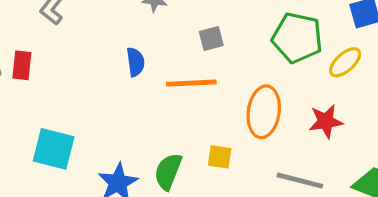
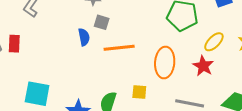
gray square: (211, 39) -> (102, 22), moved, turned 35
yellow ellipse: (345, 62) -> (214, 42), moved
red star: (326, 121) -> (203, 66), turned -30

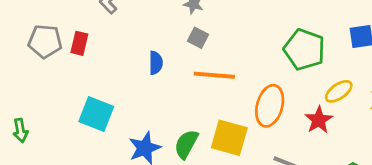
blue semicircle: (84, 37) -> (156, 63), moved
yellow square: (139, 92) -> (229, 138), size x1.8

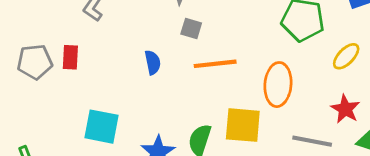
red star: (319, 120) -> (345, 109), moved

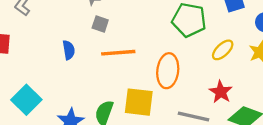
cyan square: (102, 127) -> (26, 100), turned 32

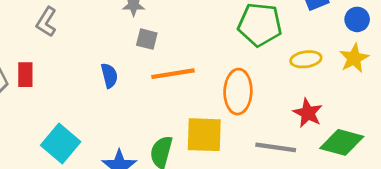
yellow ellipse: (223, 50) -> (306, 59), turned 40

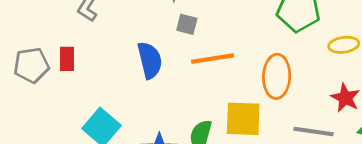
blue semicircle: (109, 76) -> (150, 60), size x1.5

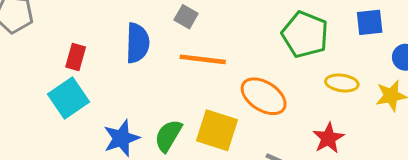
red rectangle: (67, 59) -> (76, 57), moved
orange ellipse: (277, 76) -> (264, 96), turned -75

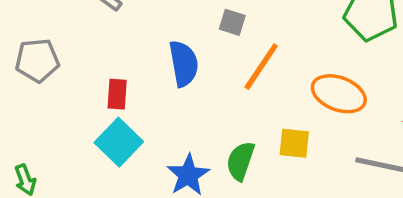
orange line: (203, 59) -> (261, 67), turned -51
yellow square: (217, 130) -> (294, 143), size x0.7

